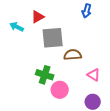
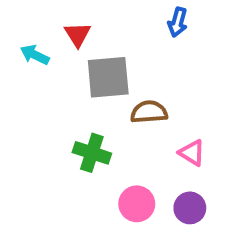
red triangle: (38, 17) -> (78, 34), turned -32
pink circle: (60, 90) -> (137, 204), moved

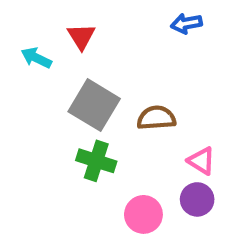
blue arrow: (178, 22) -> (186, 24), turned 64
gray square: (108, 77) -> (94, 105), moved, turned 36
purple circle: (190, 208) -> (197, 199), moved

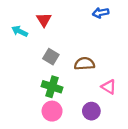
gray square: (94, 105) -> (51, 57), size x0.6
purple circle: (197, 199) -> (91, 111), moved
pink circle: (143, 214) -> (52, 111), moved

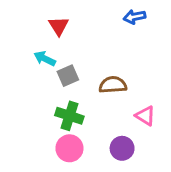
cyan arrow: (20, 31) -> (45, 59), moved
gray square: (51, 57) -> (68, 76), turned 35

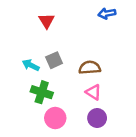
cyan arrow: (45, 59) -> (31, 65), moved
green cross: (69, 116) -> (42, 92), moved
pink triangle: (145, 116) -> (93, 92), moved

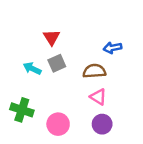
blue arrow: (107, 13) -> (112, 48), moved
red triangle: (47, 21) -> (52, 37), moved
green cross: (42, 92) -> (22, 110), moved

